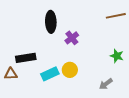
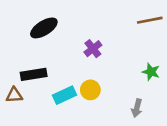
black ellipse: (51, 22) -> (44, 28), moved, turned 60
gray arrow: (106, 84) -> (137, 108), turned -40

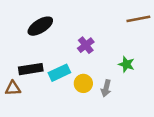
green star: (151, 72) -> (126, 64), moved
cyan rectangle: (65, 95) -> (59, 73), moved
gray arrow: (137, 108) -> (106, 88), moved

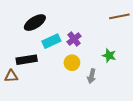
cyan rectangle: (59, 73) -> (51, 41), moved
yellow circle: (83, 83) -> (72, 63), moved

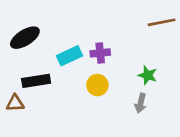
black ellipse: (35, 23) -> (25, 38), moved
purple cross: (74, 39) -> (100, 53), turned 32
gray arrow: (92, 76) -> (141, 103), moved

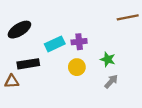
green star: (148, 75) -> (108, 59), moved
gray arrow: (141, 103) -> (111, 81), turned -152

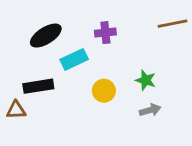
black ellipse: (19, 30) -> (46, 36), moved
purple cross: (79, 42) -> (105, 33), moved
gray arrow: (111, 81) -> (150, 110), turned 32

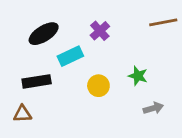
purple cross: (105, 33) -> (100, 31), turned -36
brown triangle: (16, 110) -> (22, 114), moved
gray arrow: (150, 110) -> (153, 108), moved

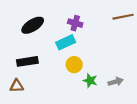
purple cross: (100, 31) -> (75, 23), turned -32
cyan rectangle: (70, 56) -> (66, 42), moved
green star: (138, 76) -> (90, 81), moved

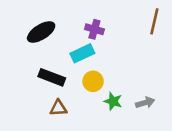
brown line: (123, 17) -> (154, 21), turned -66
black rectangle: (27, 61) -> (52, 77), moved, turned 30
brown triangle: (17, 86) -> (58, 108), moved

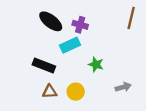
black ellipse: (41, 32) -> (51, 21), moved, turned 70
yellow circle: (93, 81) -> (76, 92), moved
green star: (113, 101) -> (96, 64), moved

